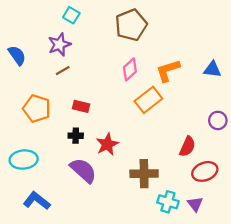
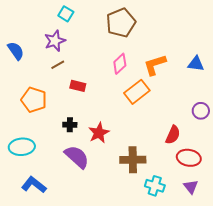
red rectangle: (81, 106) -> (78, 86), moved
red ellipse: (205, 171) -> (189, 158), turned 30
purple triangle: (195, 204) -> (191, 187), moved

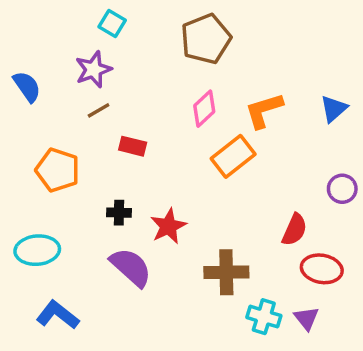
blue triangle: (196, 64) -> (334, 109), turned -48
purple triangle: (191, 187) -> (306, 318), moved

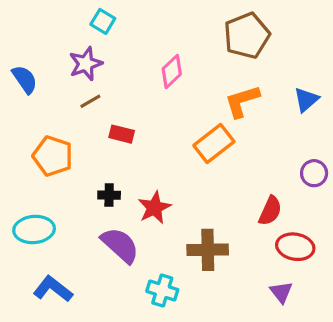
brown pentagon: (206, 39) -> (247, 36), moved
pink diamond: (204, 109) -> (172, 72), moved
cyan cross: (264, 317) -> (162, 291), moved

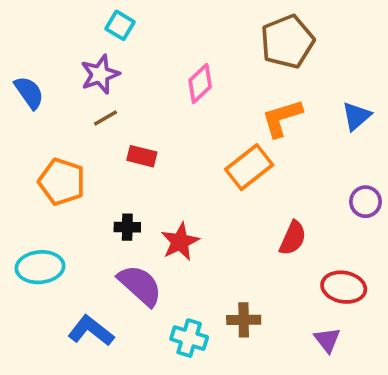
red semicircle: (270, 211) -> (293, 238), moved
brown cross: (208, 250) -> (244, 320), moved, size x0.7
blue L-shape: (53, 289) -> (91, 331), moved

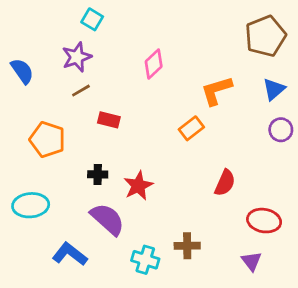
brown pentagon: (287, 42) -> (265, 36), moved
orange rectangle: (249, 167) -> (191, 128), size x0.7
purple circle: (365, 202) -> (281, 130), moved

